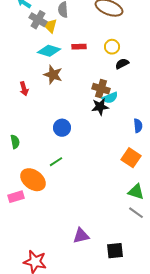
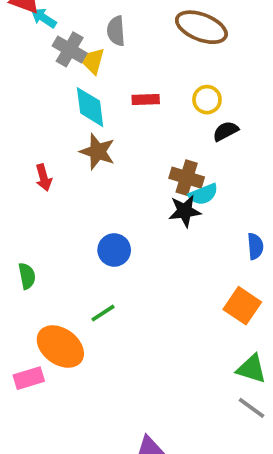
cyan diamond: (49, 51) -> (90, 107), turned 65

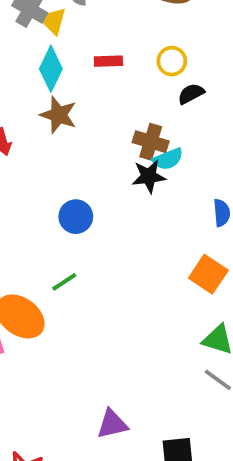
cyan diamond: (90, 107) -> (51, 69), turned 33

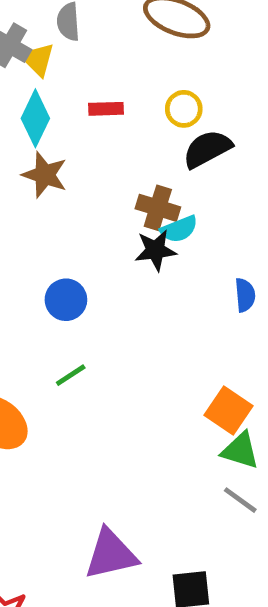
black semicircle: (191, 94) -> (207, 149), size x1.5
orange square: (208, 274) -> (229, 410), moved
green line: (64, 282) -> (71, 375), moved
purple triangle: (112, 424) -> (111, 554), size x1.4

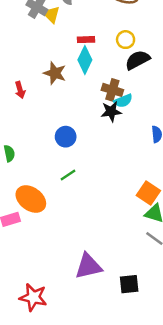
cyan diamond: (35, 118) -> (85, 60), moved

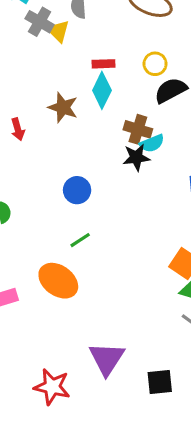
orange ellipse: (31, 199) -> (58, 281), moved
purple triangle: (88, 266) -> (107, 359), turned -44
red star: (33, 297) -> (52, 387), moved

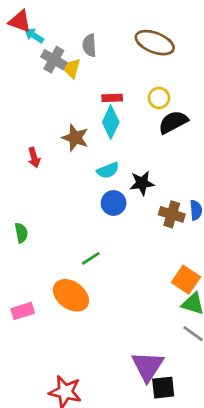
brown cross: (138, 129) -> (172, 214), moved
cyan semicircle: (152, 143) -> (108, 170), moved
blue circle: (77, 190) -> (114, 203), moved
purple triangle: (107, 359) -> (148, 366), moved

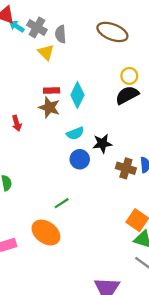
gray cross: (54, 60) -> (37, 27), moved
red rectangle: (112, 98) -> (52, 91), moved
yellow circle: (159, 98) -> (129, 76), moved

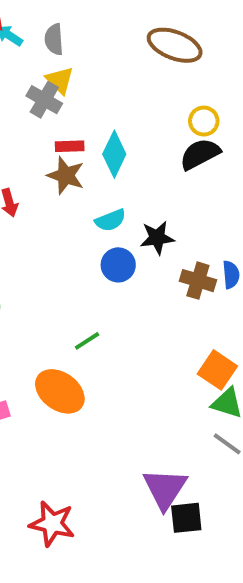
gray cross: (37, 27) -> (44, 100), moved
gray semicircle: (61, 34) -> (54, 39), moved

